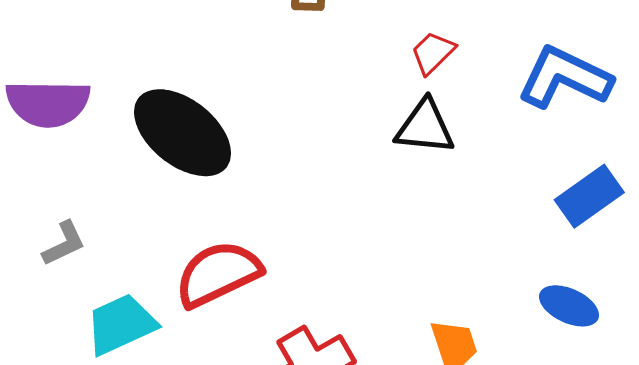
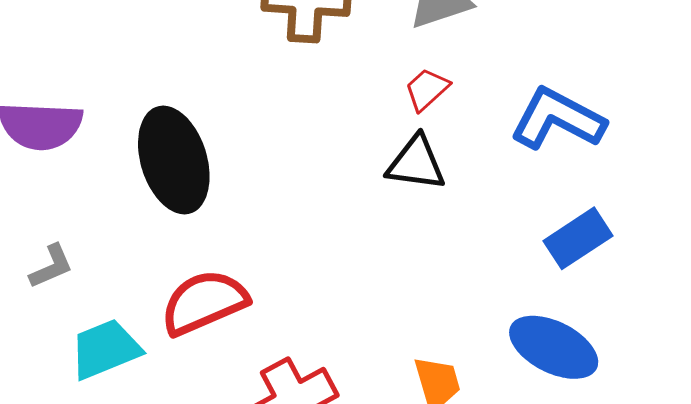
black ellipse: (183, 133) -> (174, 160), turned 32
blue ellipse: (569, 306) -> (554, 347), size x1.5

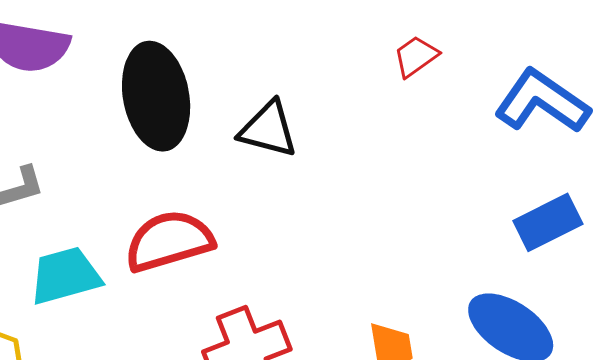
black triangle: (416, 163) -> (268, 129), moved

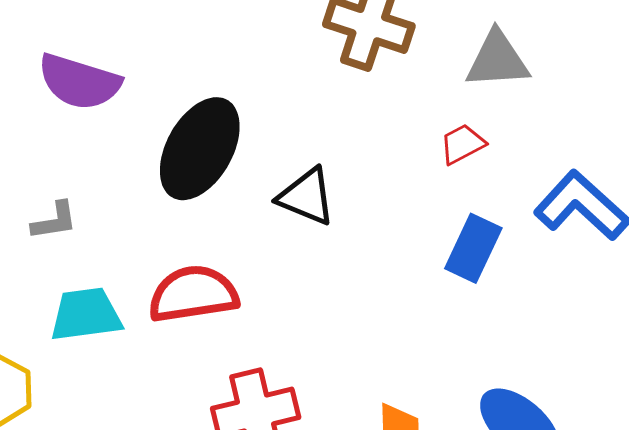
black ellipse: (156, 96) -> (200, 149), turned 32
blue rectangle: (548, 222) -> (473, 248), moved, turned -46

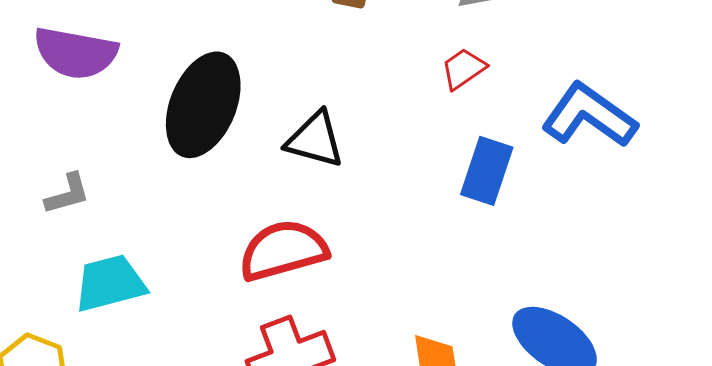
red semicircle: (193, 294) -> (283, 250), moved

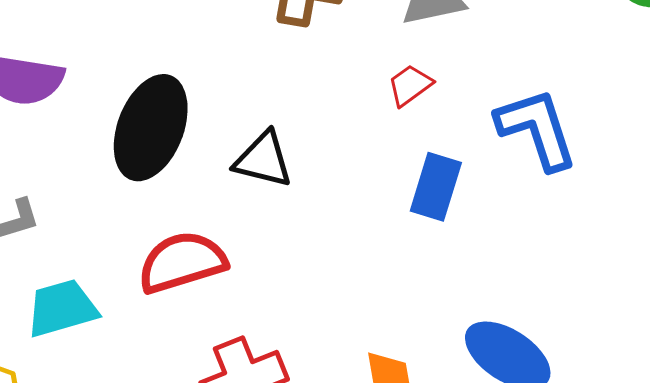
blue L-shape: (589, 116) -> (537, 129), turned 38
red semicircle: (283, 250) -> (182, 262), moved

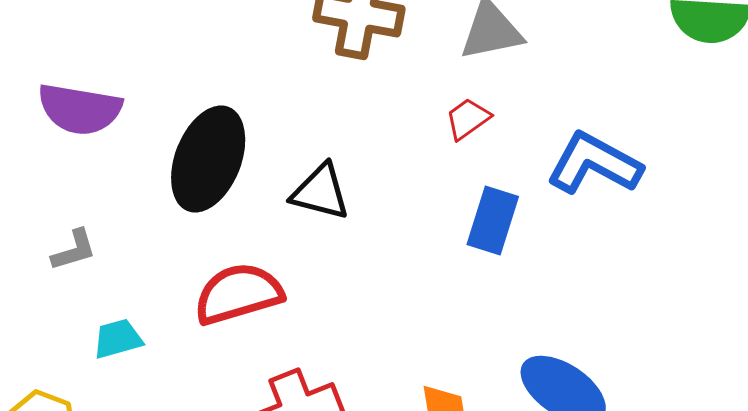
blue L-shape: (537, 129) -> (594, 164), turned -44
cyan trapezoid: (62, 308) -> (118, 339), size x0.7

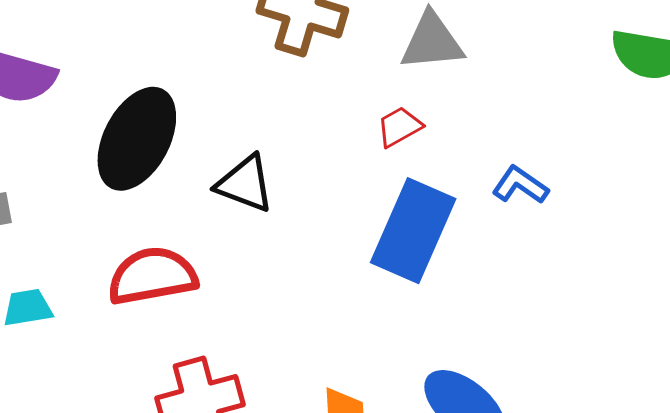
blue L-shape: (594, 164) -> (520, 185), size x0.6
blue rectangle: (493, 221) -> (413, 231), size x1.5

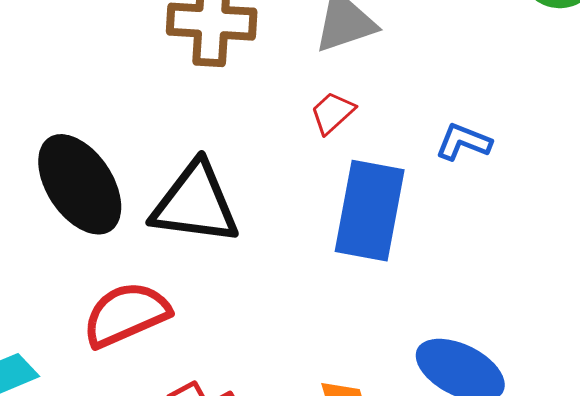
black ellipse: (137, 139) -> (80, 184), turned -48
black triangle: (245, 184) -> (195, 203), size x1.5

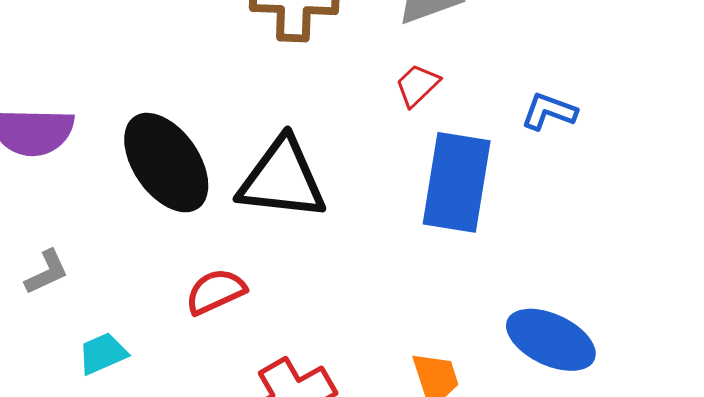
red semicircle: (126, 314) -> (216, 292), size x0.7

